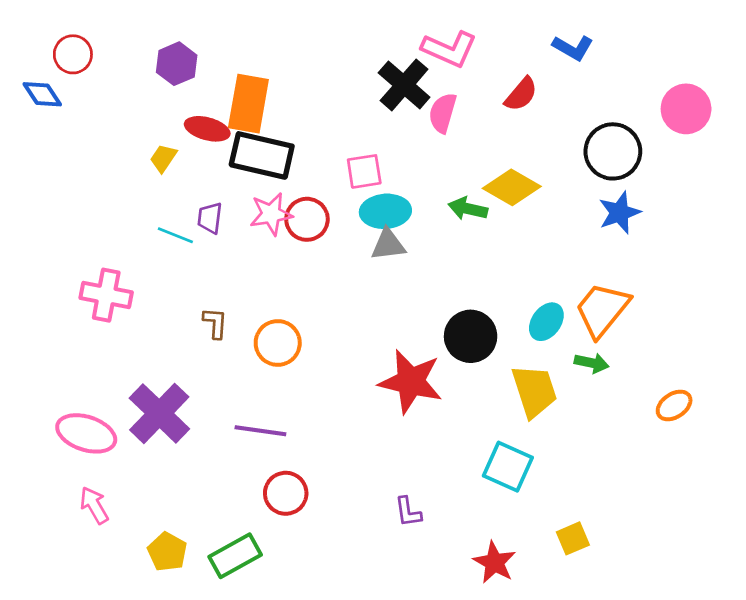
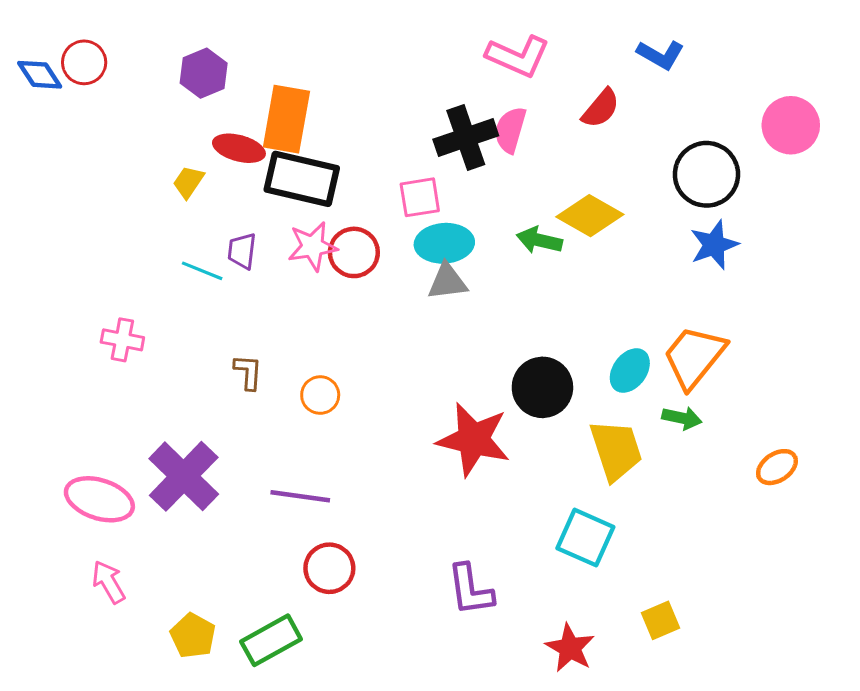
black cross: (404, 85) -> (466, 138), moved, turned 30
blue diamond: (42, 94) -> (40, 75), moved
pink cross: (106, 295) -> (122, 340), size x0.7
orange circle: (278, 343) -> (320, 395), size x0.7
purple L-shape: (408, 512) -> (470, 590), size x1.5

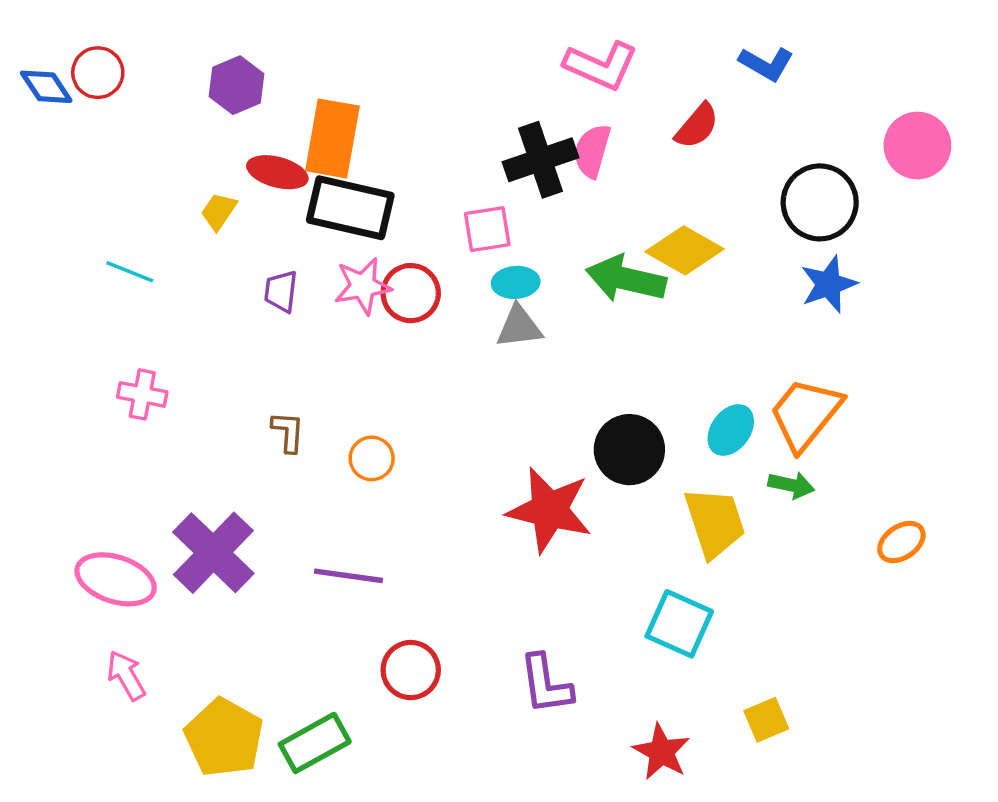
green arrow: (539, 240) -> (626, 279), size x1.5
cyan ellipse: (444, 243) -> (516, 282), size x0.7
cyan line: (202, 271) -> (130, 272), moved
red circle: (329, 568) -> (411, 670), moved
yellow pentagon: (193, 636) -> (224, 738), size x1.5

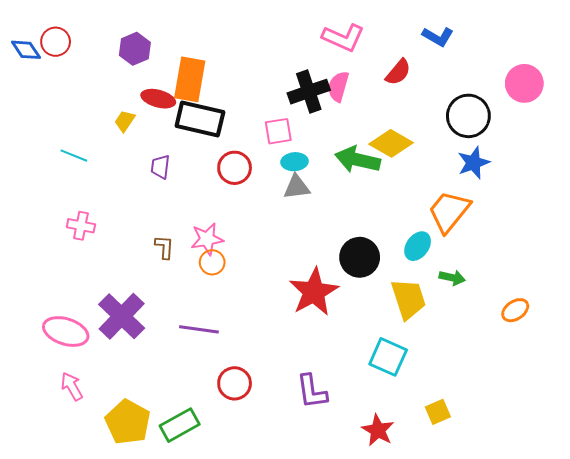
pink star: (363, 286) -> (207, 239), moved
orange trapezoid: (805, 414) -> (449, 212), moved
red star: (549, 510) -> (314, 292), turned 30

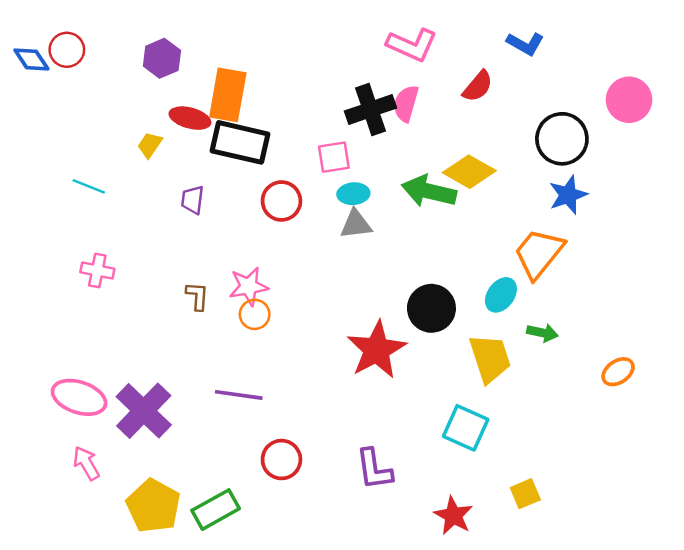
purple cross: (122, 316) -> (144, 411), moved

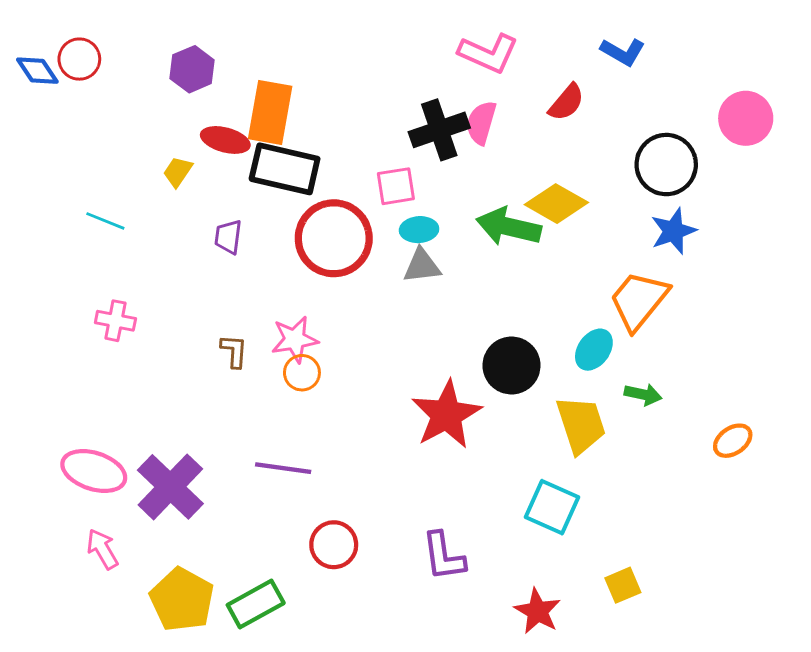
red circle: (281, 201) -> (334, 238), size x1.6

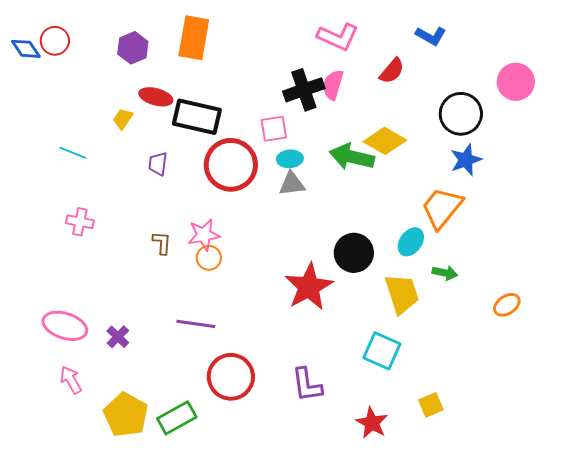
orange rectangle: (270, 113) -> (194, 38), moved
purple cross: (170, 487) -> (118, 337), size x0.5
red circle: (334, 545) -> (231, 377), size x1.4

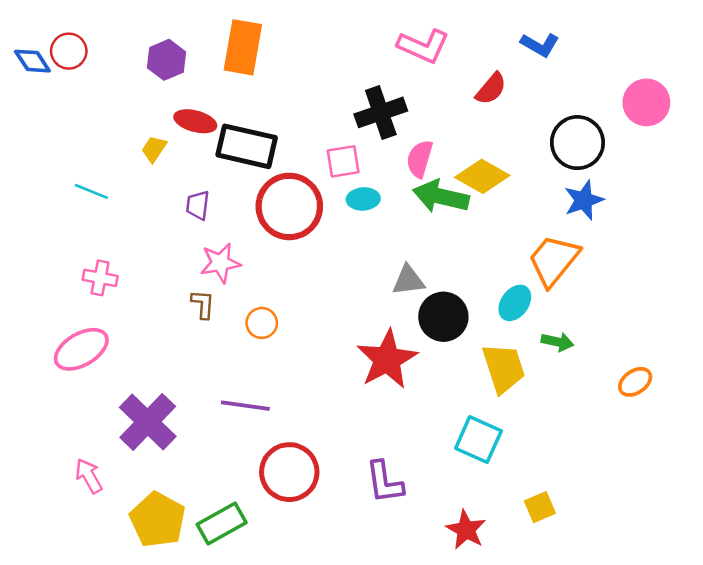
pink semicircle: (333, 85) -> (420, 159), moved
gray triangle: (292, 184) -> (408, 280), moved
pink star: (204, 235) -> (220, 263), moved
pink ellipse: (65, 326) -> (81, 349), moved, turned -48
purple cross: (118, 337) -> (148, 422), size x2.0

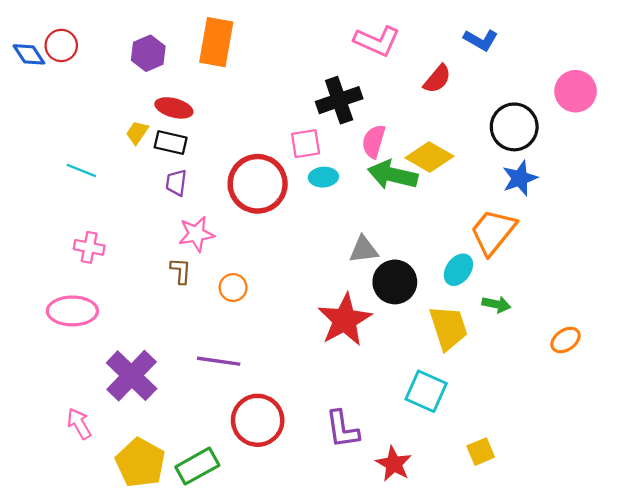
black rectangle: (247, 146) -> (171, 143), moved, size x0.6
pink ellipse: (81, 349) -> (72, 311), turned 30
red star: (466, 530) -> (394, 464), moved

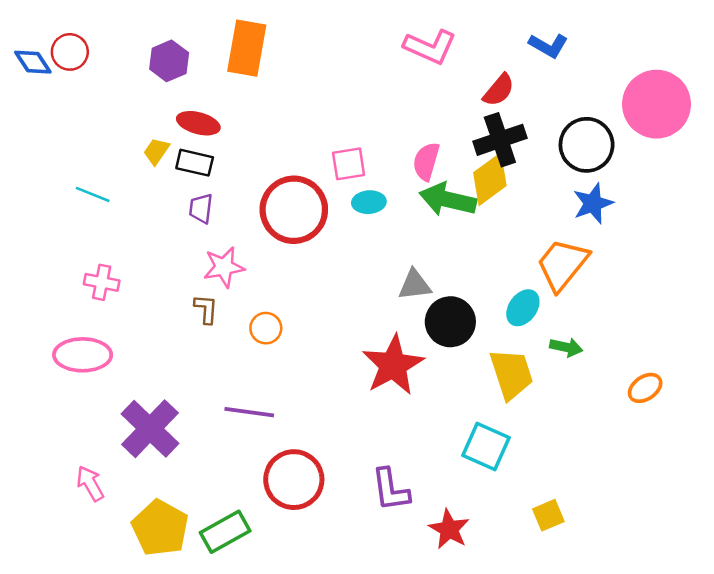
pink circle: (576, 91) -> (657, 104), size x1.4
black cross: (339, 100) -> (500, 140), moved
yellow diamond: (429, 157) -> (490, 179), turned -66

